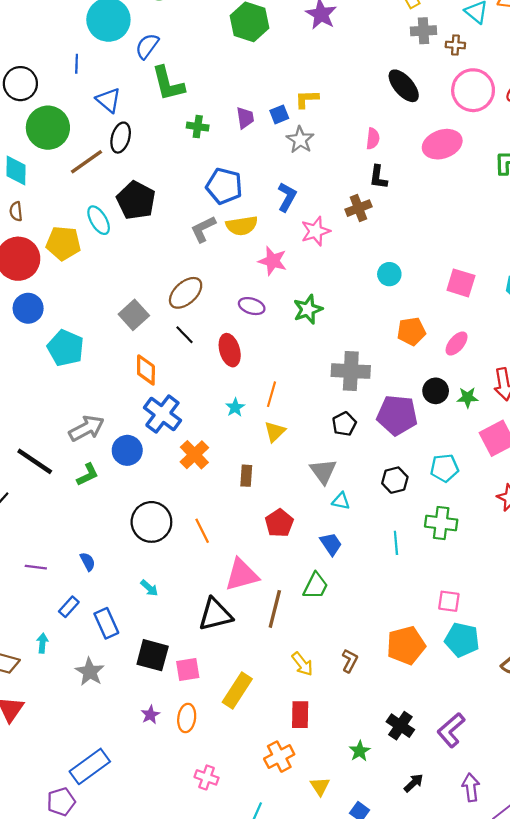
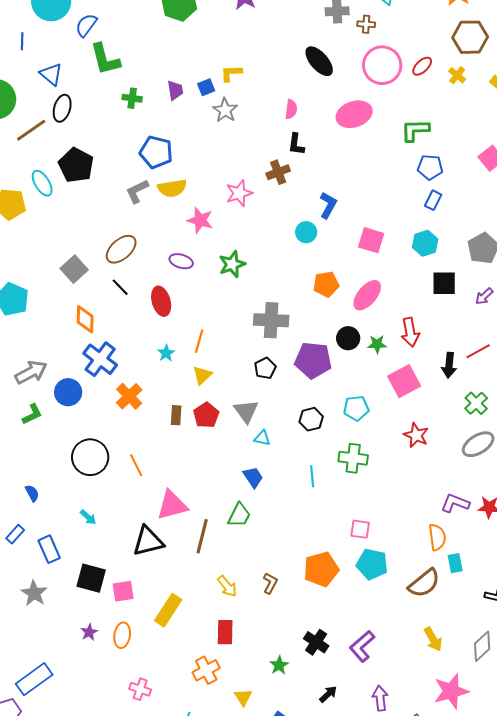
blue L-shape: (287, 197) -> (328, 205), moved
pink ellipse: (457, 344) -> (367, 295), size x1.4
red pentagon: (279, 523) -> (206, 415), moved

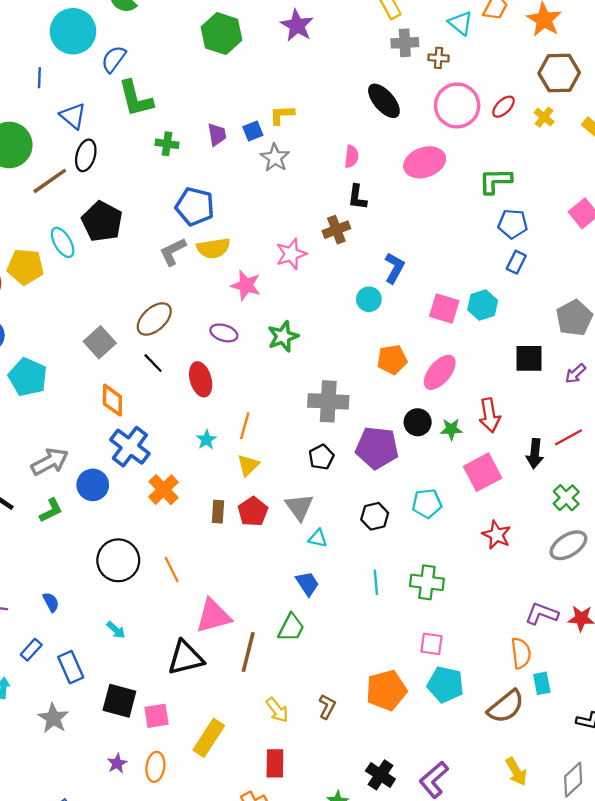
cyan hexagon: (425, 243) -> (483, 305), moved
green cross: (353, 458) -> (427, 582), moved

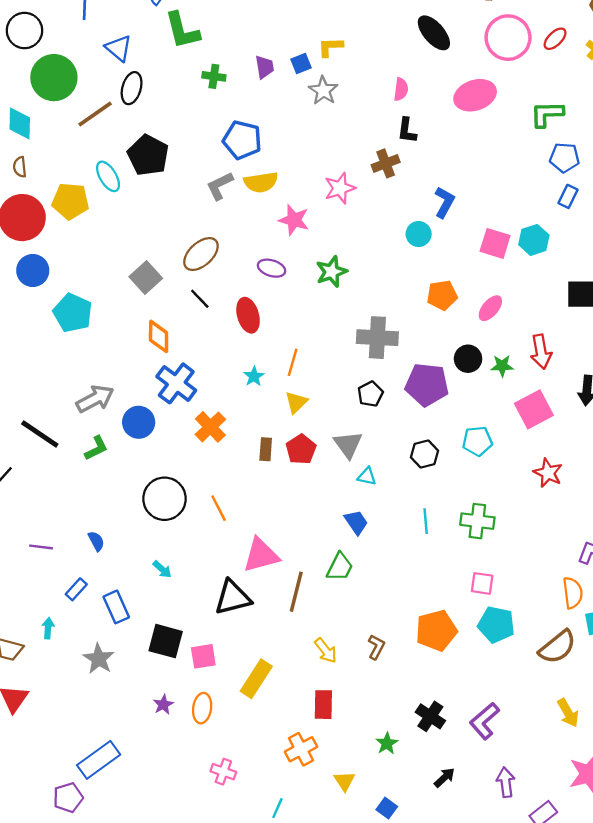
pink ellipse: (440, 372) -> (490, 308), size x0.7

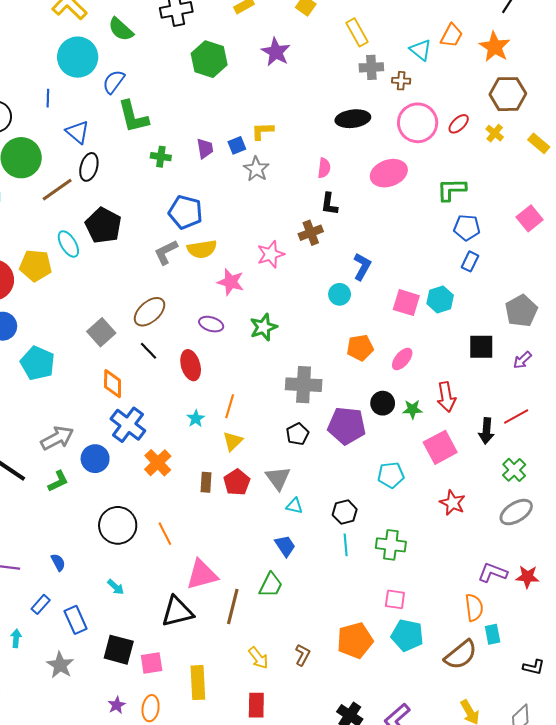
black ellipse: (434, 33) -> (353, 119), turned -56
black hexagon: (424, 454) -> (345, 512), moved
yellow rectangle: (256, 679) -> (198, 683), turned -36

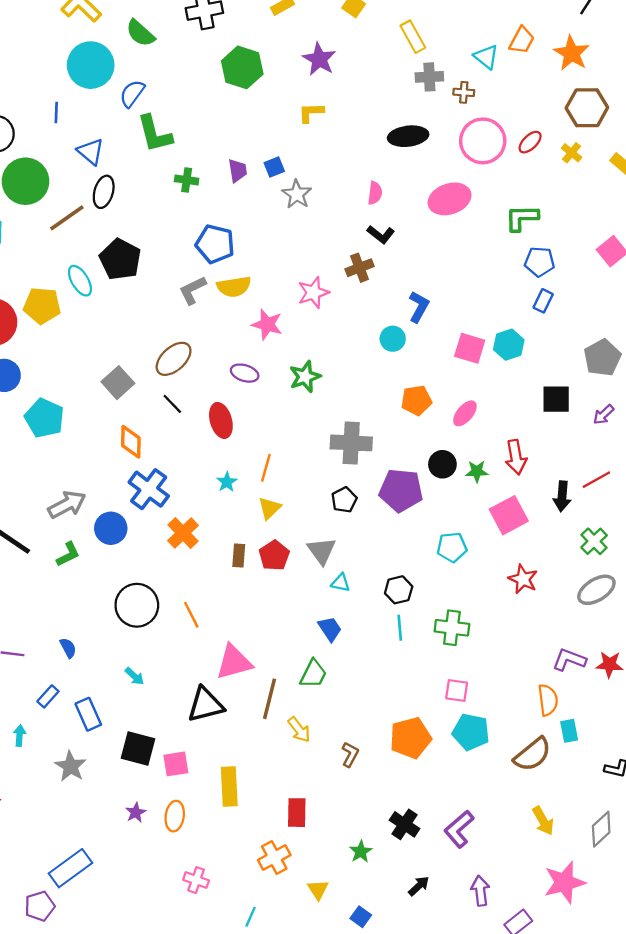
yellow L-shape: (262, 131) -> (311, 112), moved
black L-shape: (329, 204) -> (381, 234), turned -60
yellow arrow: (258, 658) -> (299, 730), moved

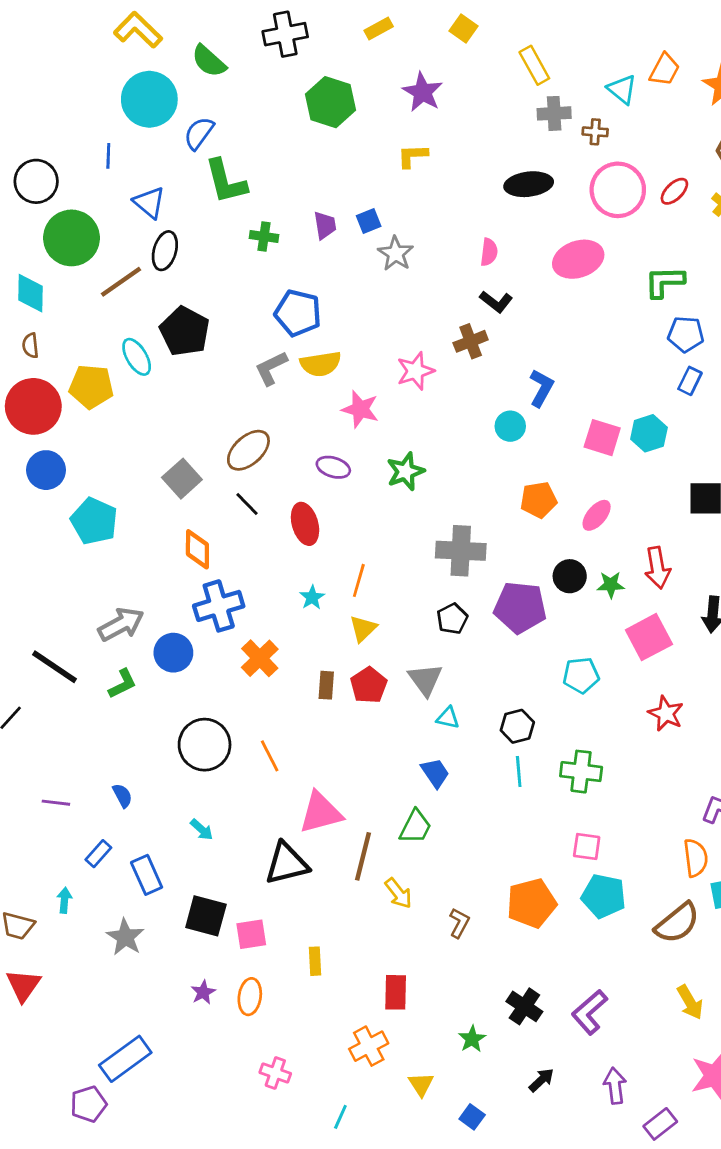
blue cross: (149, 489) -> (219, 606), turned 36
yellow rectangle: (229, 786) -> (315, 961), size x0.6

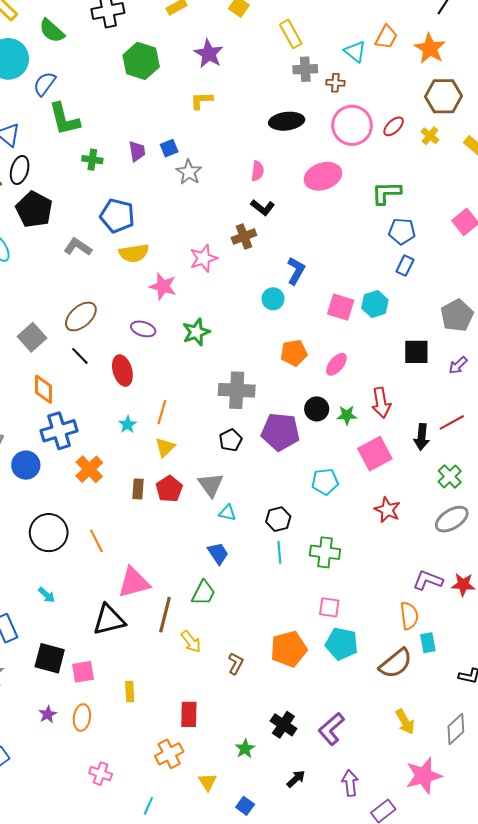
black pentagon: (185, 331) -> (34, 209), moved
gray L-shape: (271, 368) -> (78, 247), moved, turned 60

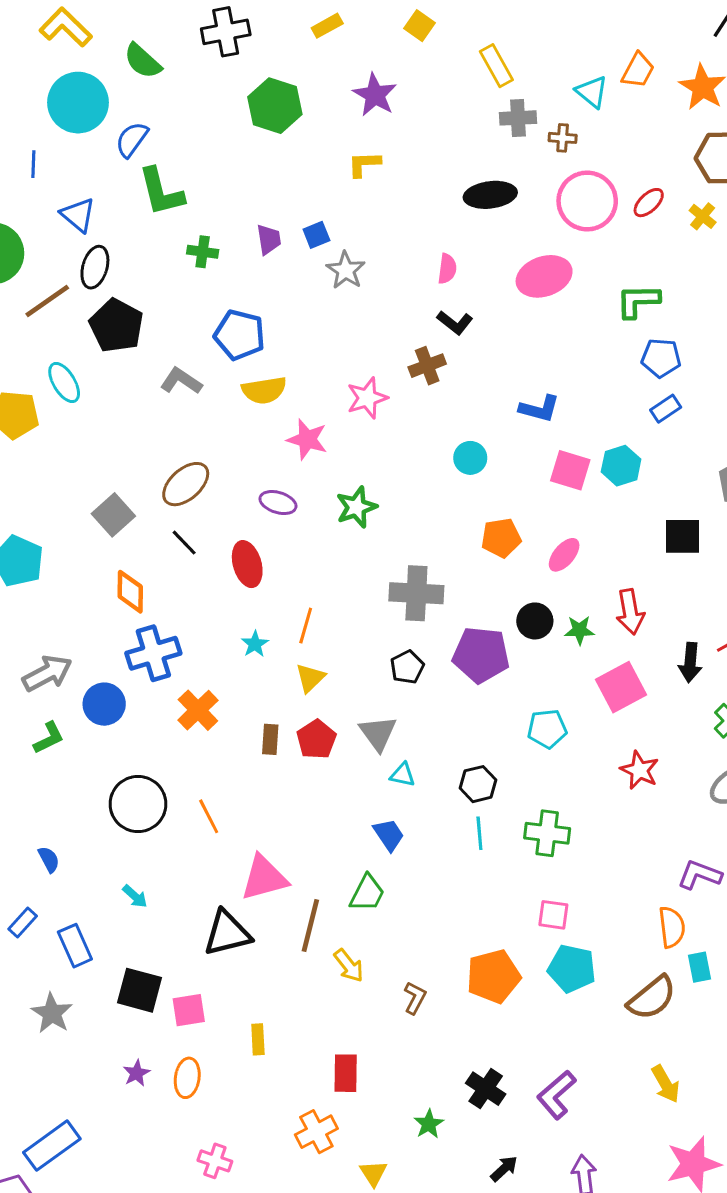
blue rectangle: (405, 266) -> (666, 409), turned 30
blue L-shape: (296, 271) -> (539, 409), moved, turned 76

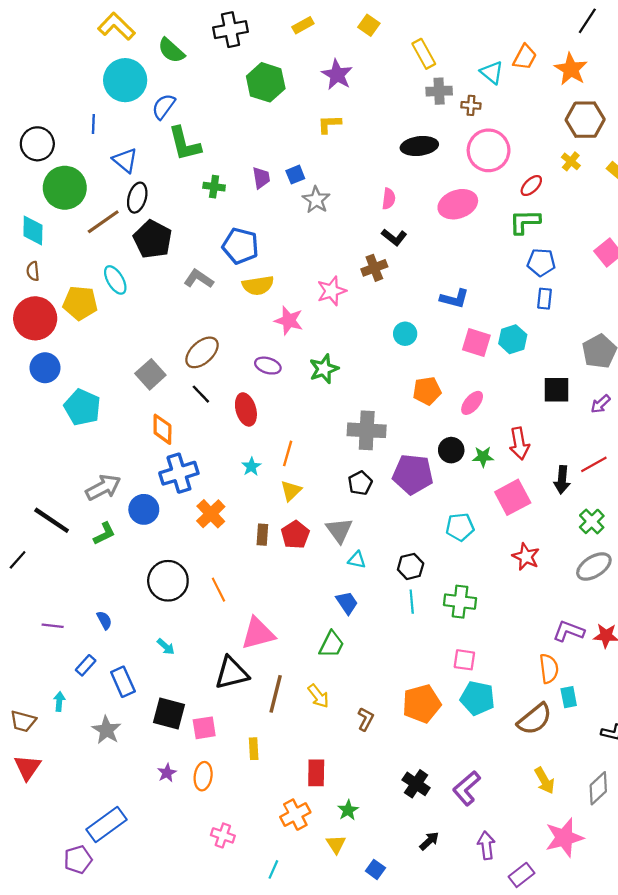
red ellipse: (649, 203) -> (531, 186), moved
blue rectangle: (666, 409) -> (545, 299), turned -50
brown line: (310, 926) -> (276, 694), moved
green star: (429, 1124) -> (348, 810), moved

